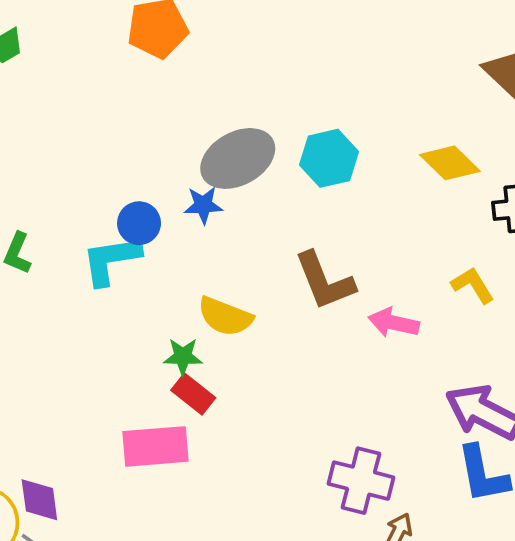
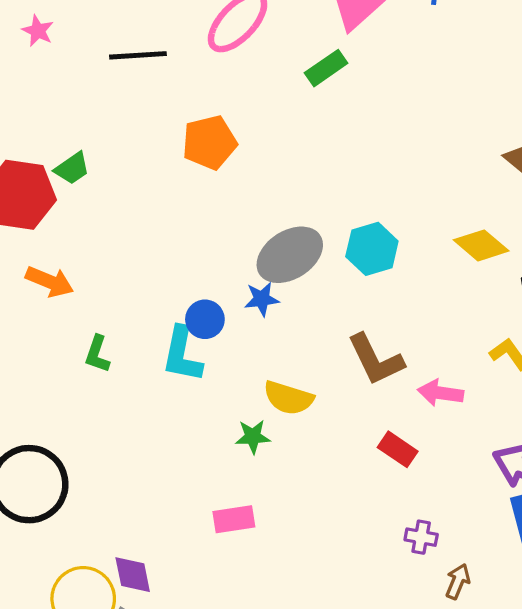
cyan L-shape: (111, 260) -> (182, 354), turned -66
red rectangle: (193, 394) -> (398, 449), moved
pink rectangle: (156, 446) -> (234, 519), size x0.7
purple cross: (361, 481) -> (421, 537), size x0.6

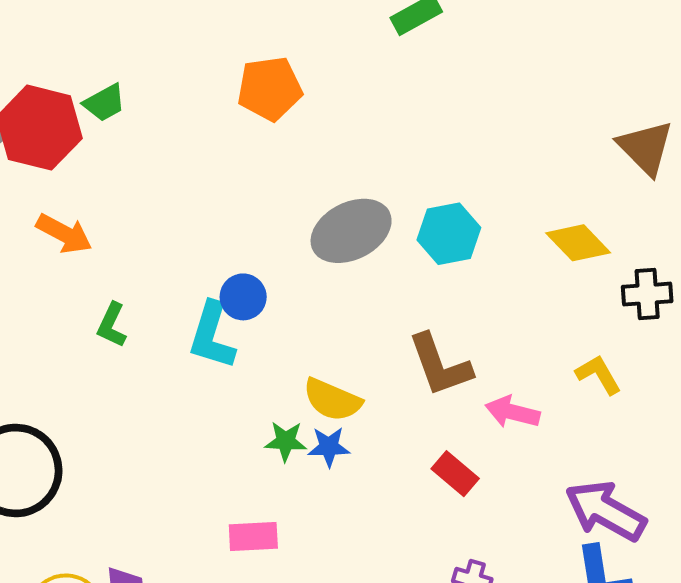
blue star: (262, 299) -> (329, 447), moved

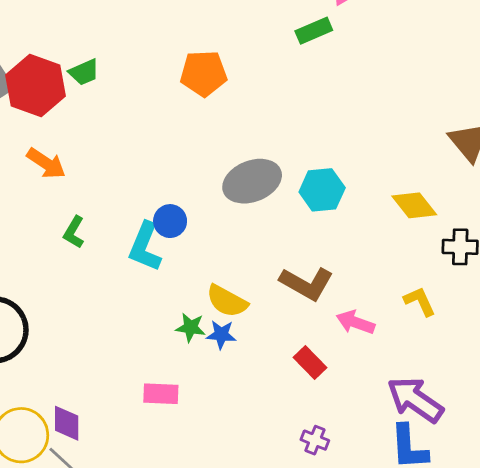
brown L-shape: (440, 365) -> (307, 284), turned -46

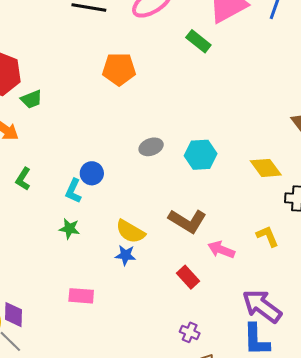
green rectangle: (314, 31) -> (198, 41), turned 60
green trapezoid: (84, 72) -> (31, 99), moved
gray ellipse: (252, 181) -> (151, 147), size x0.6
cyan L-shape: (145, 247) -> (73, 191), size x0.7
green star: (191, 328) -> (69, 229), moved

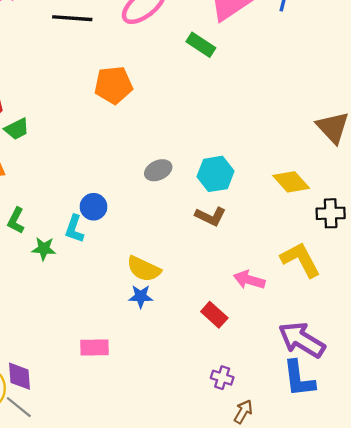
brown L-shape: (187, 221) -> (210, 216), moved, size x0.7
green star: (69, 229) -> (44, 249), moved
yellow L-shape: (267, 236) -> (300, 260), size x1.5

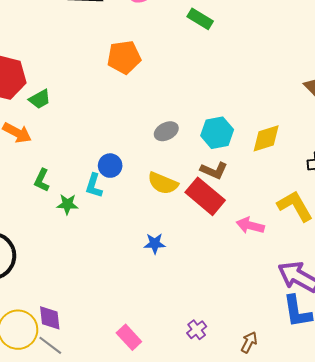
yellow diamond: (291, 182) -> (266, 138), moved, turned -64
yellow semicircle: (144, 269) -> (163, 183), moved
red rectangle: (214, 315) -> (205, 196), moved, size x1.6
pink rectangle: (95, 348) -> (129, 337), moved, turned 50
purple cross: (222, 378) -> (197, 330), moved, turned 36

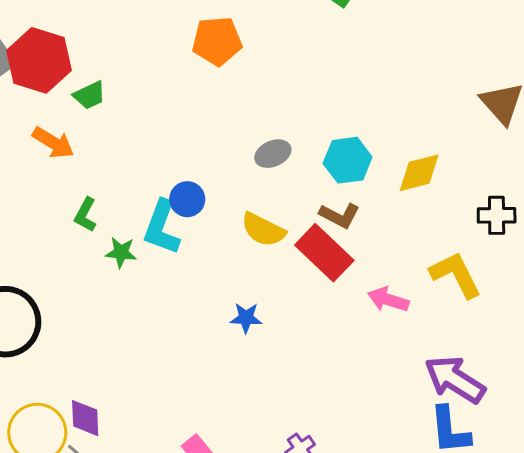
cyan L-shape: (94, 186) -> (162, 227), size x1.5

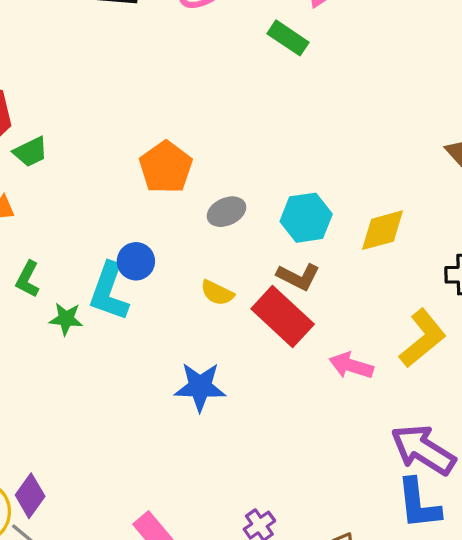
orange pentagon: (217, 41) -> (166, 167), moved, turned -30
yellow semicircle: (263, 230) -> (217, 293), size x0.7
yellow L-shape: (456, 275) -> (423, 338), turned 78
blue star: (246, 318) -> (200, 387), size x1.5
purple diamond: (85, 418) -> (30, 496), turned 39

